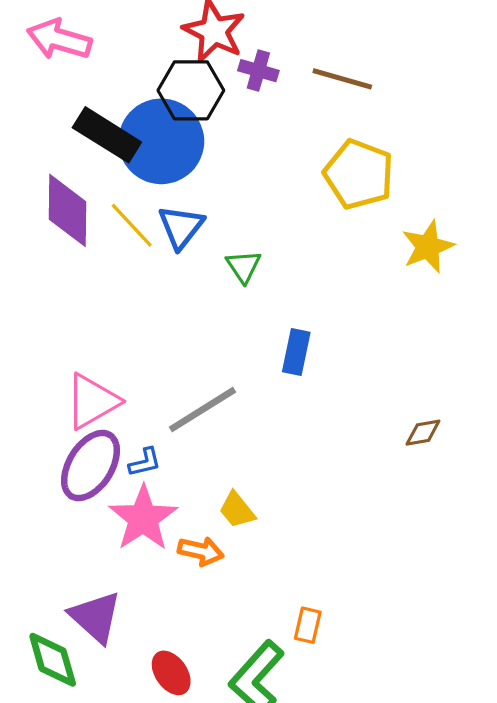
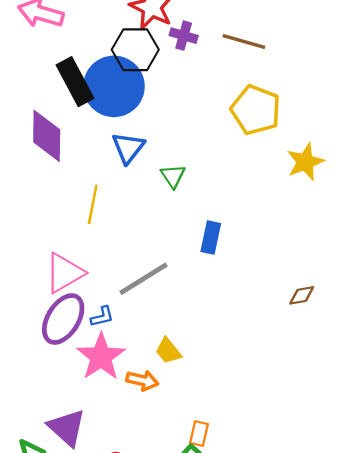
black rectangle: (107, 135) -> (75, 82), turned 30
yellow line: (132, 225) -> (93, 204), moved, turned 54
orange rectangle: (308, 625) -> (199, 434), moved

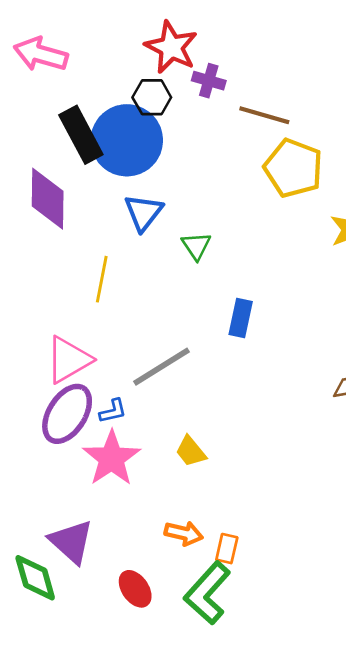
brown line: (244, 41) -> (264, 115), moved
black hexagon: (135, 50) -> (152, 97), size x0.7
orange arrow: (142, 380) -> (184, 533), moved

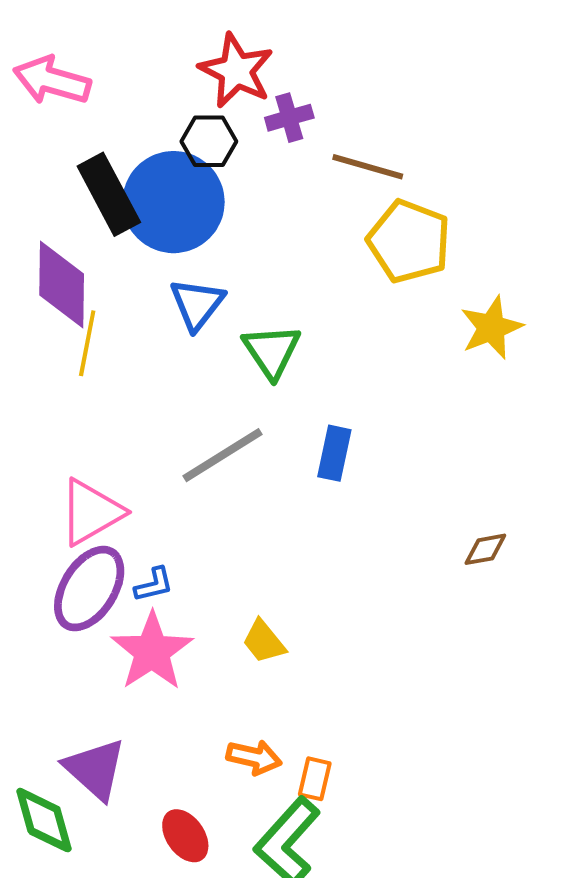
purple cross: (209, 81) -> (289, 118), turned -32
green triangle: (196, 246) -> (272, 351), size x1.4
yellow line: (102, 279) -> (87, 343), moved
gray line: (162, 367) -> (223, 455), moved

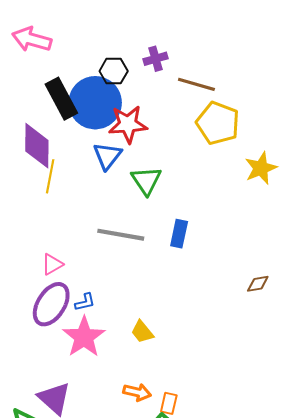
red star: (236, 71) -> (128, 124), moved, turned -30
gray line: (223, 455) -> (121, 235), turned 42
pink triangle: (91, 512) -> (52, 264), size x0.6

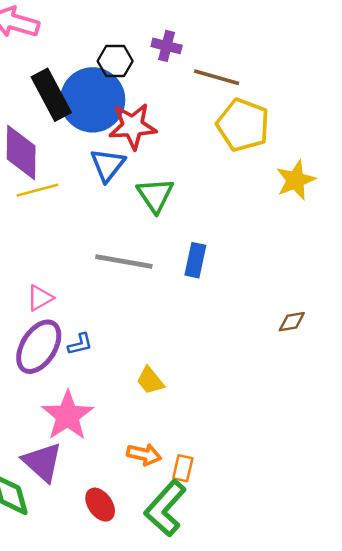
purple cross: (156, 59) -> (167, 46), turned 30
yellow line: (50, 176) -> (37, 190), turned 64
pink star: (84, 337) -> (68, 416), moved

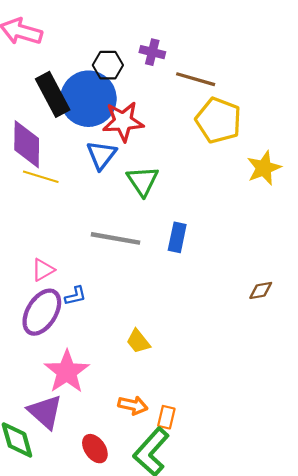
yellow line: (37, 190) -> (41, 177), turned 32
blue L-shape: (80, 344) -> (75, 296), moved

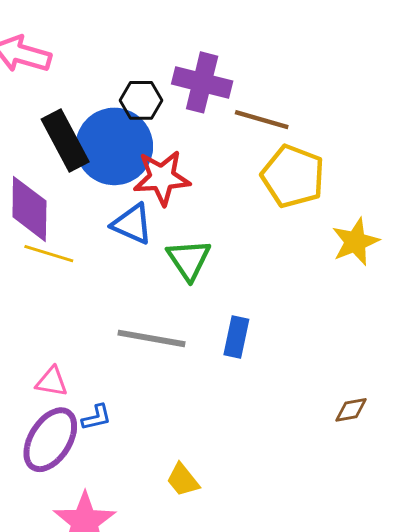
purple cross: (152, 52) -> (202, 82), size x1.6
blue triangle: (101, 155) -> (132, 224), turned -44
pink triangle: (43, 270) -> (52, 382), turned 40

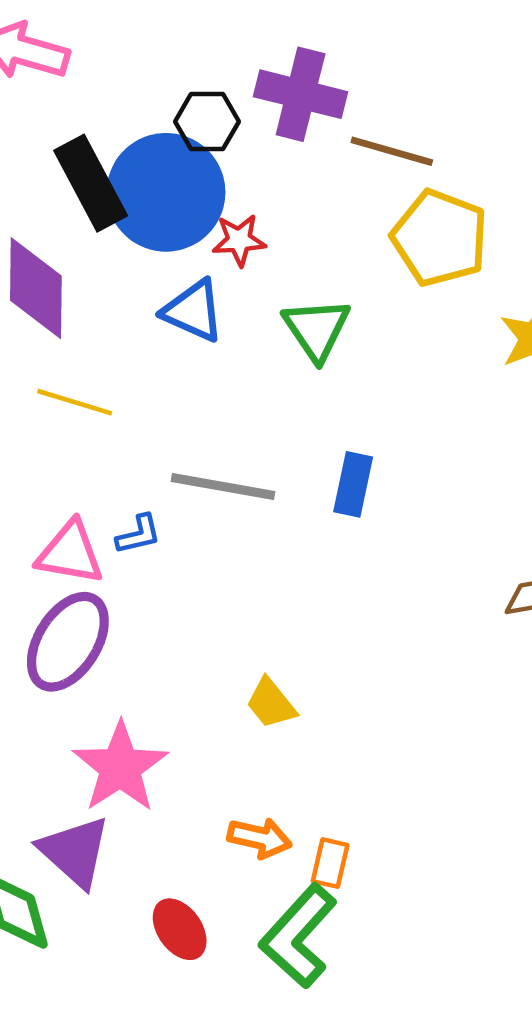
red star: (162, 178) -> (239, 240), size x0.6
yellow line: (49, 254) -> (75, 402), moved
green triangle: (189, 260) -> (317, 329), moved
pink triangle: (52, 382) -> (70, 553), size x1.4
blue L-shape: (96, 417) -> (139, 535), moved

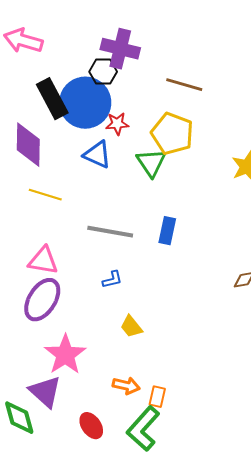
purple cross: (301, 94) -> (120, 49), moved
yellow pentagon: (440, 238) -> (172, 134), moved
blue L-shape: (139, 535) -> (112, 280), moved

